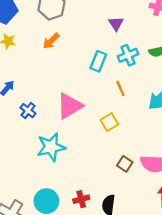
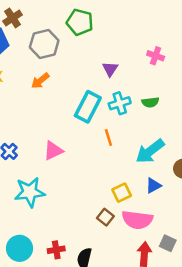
cyan rectangle: (98, 61) -> (88, 107), size x1.4
pink triangle: (70, 106) -> (53, 151), size x0.7
yellow square: (109, 122) -> (122, 193), moved

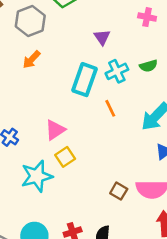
yellow square: (122, 193) -> (65, 157), moved

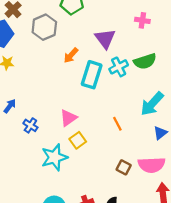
purple triangle: (102, 37) -> (105, 39), size x1.5
orange arrow: (32, 60) -> (71, 55), moved
green semicircle: (148, 66) -> (145, 61), size x1.5
orange line: (110, 108) -> (117, 124), moved

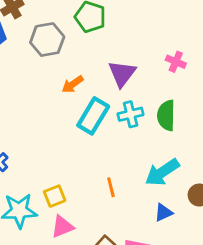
green semicircle: (145, 61) -> (166, 115), turned 95
pink triangle: (68, 118) -> (62, 227), moved

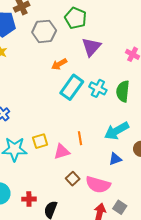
purple triangle: (122, 74) -> (91, 47), moved
cyan cross: (131, 114) -> (98, 88), turned 36
pink triangle: (62, 227) -> (62, 152), moved

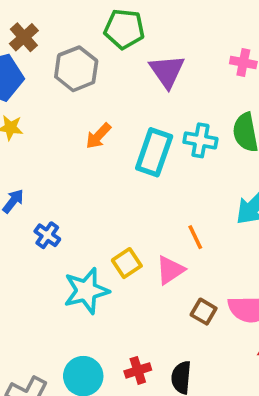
orange arrow: (59, 64) -> (98, 136), moved

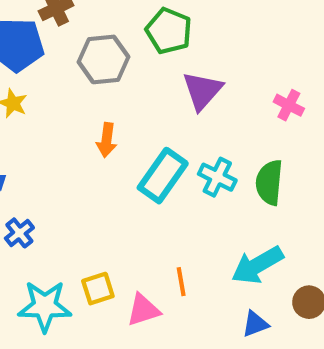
orange arrow: (98, 136) -> (107, 140), turned -52

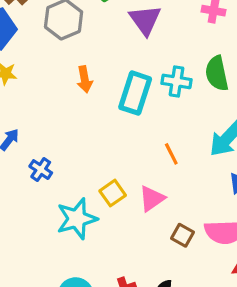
orange line: (181, 282) -> (171, 154), moved

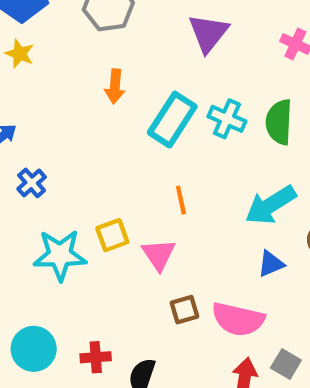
orange line: (171, 154) -> (181, 200), moved
pink triangle: (152, 199) -> (159, 255), turned -44
brown square: (183, 235) -> (184, 310), turned 30

